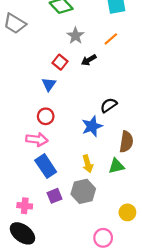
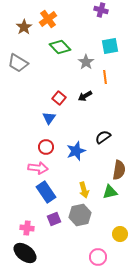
gray star: (75, 36) -> (86, 62), moved
orange line: (111, 39) -> (105, 77), turned -56
blue star: (92, 126) -> (76, 151), moved

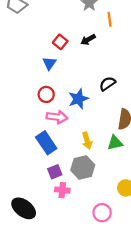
pink arrow: (38, 168) -> (57, 117), moved
pink cross: (27, 228) -> (62, 190), moved

